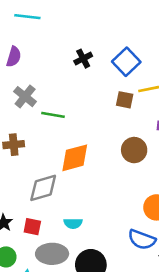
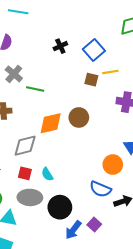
brown circle: (134, 150) -> (79, 117), moved
cyan semicircle: (73, 223) -> (47, 174), turned 56
red square: (32, 227) -> (25, 173), moved

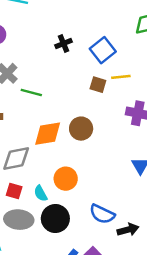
orange circle: (113, 165) -> (66, 179), moved
black circle: (60, 207) -> (55, 219), moved

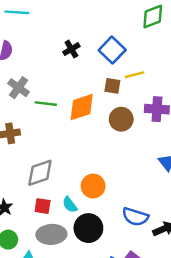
brown circle: (81, 129) -> (121, 119), moved
orange diamond: (48, 134) -> (82, 107), moved

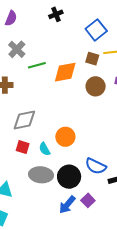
black cross: (71, 49) -> (56, 14), moved
green line: (46, 104) -> (37, 65), turned -30
black circle: (88, 228) -> (69, 177), moved
gray ellipse: (51, 234) -> (41, 175), moved

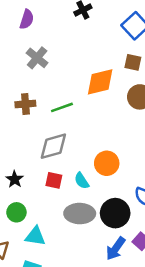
green line: (37, 65) -> (62, 107), moved

